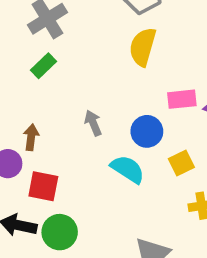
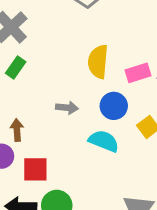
yellow semicircle: (143, 47) -> (98, 62), moved
gray arrow: (93, 123) -> (67, 108), turned 130

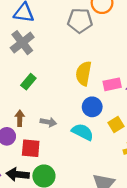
green rectangle: (16, 68) -> (28, 82), moved
gray arrow: (67, 108) -> (48, 122), moved

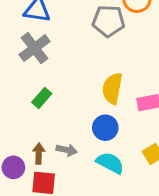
blue circle: (92, 107) -> (105, 128), moved
brown arrow: (20, 118) -> (39, 153), moved

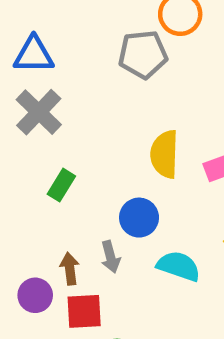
blue circle: (105, 128) -> (139, 218), moved
gray arrow: (67, 150) -> (111, 257), turned 72

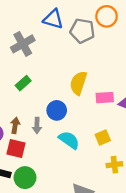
blue triangle: (34, 55) -> (53, 19), moved

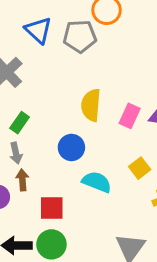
blue triangle: (53, 19) -> (38, 30), turned 40
pink rectangle: (105, 98) -> (130, 116), turned -48
gray arrow: (37, 126) -> (16, 153), moved
red square: (16, 149) -> (52, 208), moved

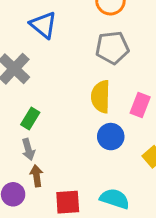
gray pentagon: (80, 36) -> (112, 48), moved
blue circle: (71, 147) -> (111, 137), moved
cyan semicircle: (97, 182) -> (115, 199), moved

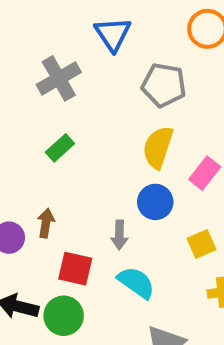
gray pentagon: (112, 48) -> (164, 85), moved
gray arrow: (28, 149) -> (119, 235), moved

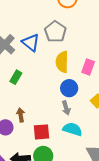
blue triangle: (113, 34) -> (31, 43), moved
gray pentagon: (164, 85) -> (55, 32), turned -30
gray arrow: (119, 235) -> (66, 108), moved

